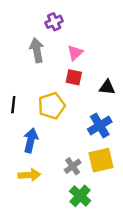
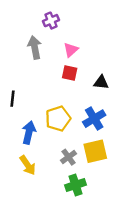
yellow pentagon: (52, 106) -> (58, 119), moved
yellow arrow: (29, 175) -> (28, 165), turned 60
green cross: (80, 196) -> (75, 185), turned 30

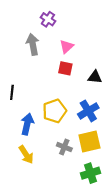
purple cross: (51, 21) -> (48, 19), turned -32
gray cross: (68, 157) -> (64, 147), turned -32
green cross: (75, 185) -> (91, 173), moved

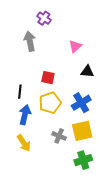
pink triangle: (67, 47) -> (75, 46), moved
red square: (65, 68) -> (48, 78), moved
black line: (12, 92) -> (20, 92), moved

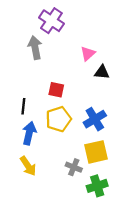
purple cross: (44, 18) -> (51, 21), size x1.5
black triangle: (87, 71) -> (102, 72), moved
gray cross: (59, 136) -> (74, 167), moved

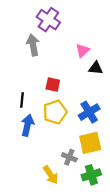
yellow arrow: (28, 166) -> (51, 175), moved

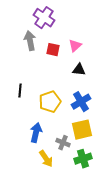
black triangle: (96, 68) -> (79, 70), moved
red square: (53, 85) -> (53, 50), moved
blue arrow: (27, 125) -> (36, 133), moved

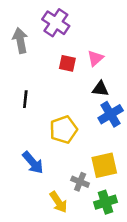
gray arrow: (30, 41) -> (20, 40), moved
black line: (20, 91) -> (25, 99), moved
blue cross: (81, 102) -> (111, 114), moved
blue arrow: (36, 133) -> (33, 163), moved, turned 126

